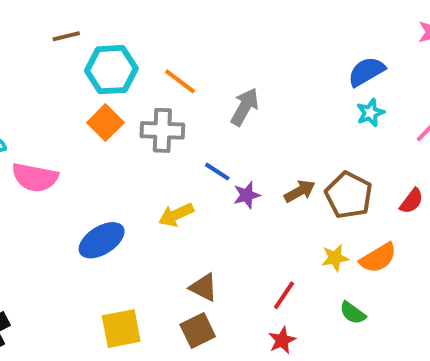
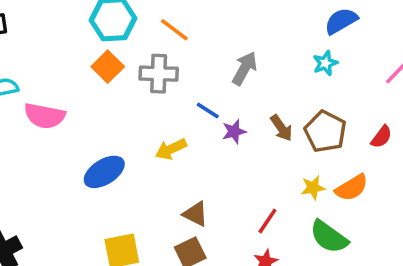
gray arrow: (245, 107) -> (245, 68), moved
cyan star: (370, 113) -> (325, 63), moved
brown arrow: (300, 191) -> (281, 128), turned 84
green semicircle: (353, 313) -> (329, 237), size x1.6

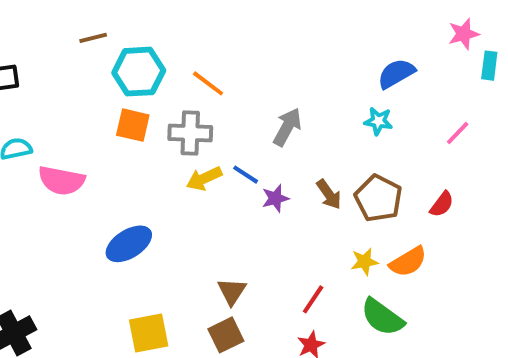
cyan star: (325, 63) -> (378, 121), turned 30
orange square: (108, 67) -> (133, 125), turned -32
yellow arrow: (171, 149) -> (204, 179), moved
brown triangle: (195, 214) -> (232, 291), turned 36

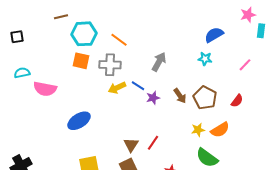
red line: (313, 299) -> (153, 143), moved

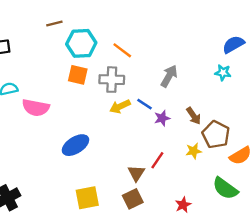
brown pentagon: (205, 98) -> (216, 135), moved
yellow star: (198, 130) -> (194, 151), moved
red line: (153, 143) -> (157, 160), moved

